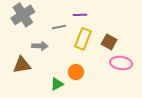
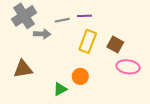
gray line: (59, 27) -> (62, 20), moved
gray arrow: (40, 46) -> (42, 34), moved

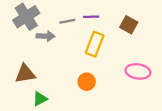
brown square: (115, 45) -> (129, 25), moved
green triangle: (60, 89) -> (40, 99), moved

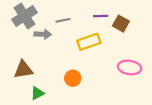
purple line: (91, 17) -> (101, 16), moved
yellow rectangle: (95, 44) -> (89, 42), turned 50
orange circle: (87, 82) -> (73, 78), moved

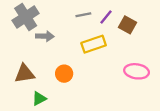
purple line: (101, 16) -> (106, 17), turned -48
gray line: (63, 20) -> (83, 15), moved
orange circle: (73, 78) -> (64, 74), moved

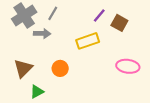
gray line: (83, 15) -> (53, 13), moved, turned -48
brown triangle: (24, 74) -> (23, 68), turned -36

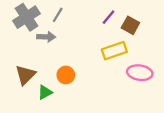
yellow rectangle: (88, 41) -> (114, 51), moved
green triangle: (37, 92) -> (45, 92), moved

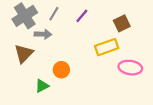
purple line: (109, 17) -> (82, 16), moved
brown square: (130, 25) -> (122, 23), turned 35
brown triangle: (25, 75) -> (24, 54), moved

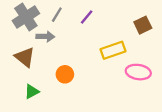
brown square: (122, 23) -> (143, 25), moved
brown triangle: (24, 54) -> (25, 57), turned -36
green triangle: (42, 86) -> (32, 92), moved

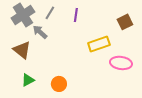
purple line: (87, 17) -> (76, 15), turned -32
gray arrow: (45, 36) -> (40, 32), turned -140
orange circle: (65, 74) -> (59, 84), moved

